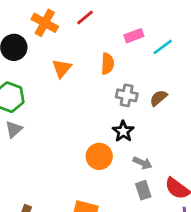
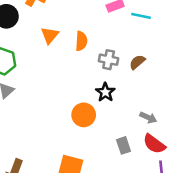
cyan line: (163, 47) -> (141, 16), turned 48
orange semicircle: (108, 64) -> (81, 41), moved
gray arrow: (142, 163) -> (148, 117), moved

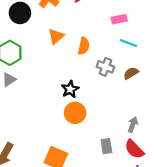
cyan line: (141, 16) -> (128, 43), moved
black star: (105, 92) -> (70, 89), moved
gray arrow: (148, 117) -> (133, 125), turned -104

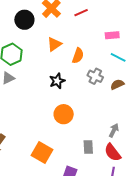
black star: (70, 89) -> (57, 81), moved

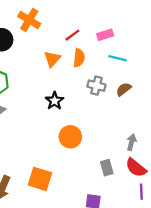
red line: (81, 13) -> (72, 35), moved
orange triangle: (54, 44) -> (52, 59), moved
orange semicircle: (78, 56) -> (79, 58), moved
orange square: (42, 153) -> (40, 179), moved

